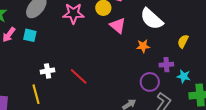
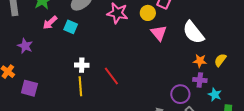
orange star: (143, 46) -> (200, 61), moved
yellow line: (36, 94) -> (80, 86), moved

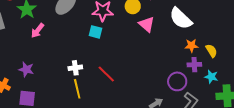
cyan square: (71, 27) -> (96, 32), moved
purple star: (25, 46) -> (26, 69), moved
yellow semicircle: (220, 60) -> (211, 51), moved, turned 120

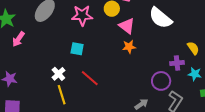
cyan square: (96, 32) -> (77, 49), moved
orange star: (191, 46) -> (129, 47), moved
white cross: (75, 68) -> (58, 74), turned -32

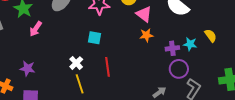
purple cross: (177, 63) -> (172, 48), moved
cyan star: (195, 74) -> (190, 44), moved
red line: (90, 78) -> (108, 67), turned 42

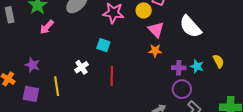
yellow line: (80, 84) -> (57, 86), moved

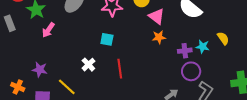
yellow line: (57, 86) -> (67, 87), turned -30

